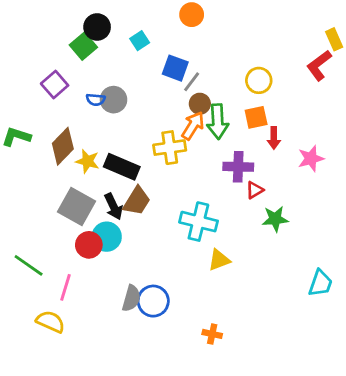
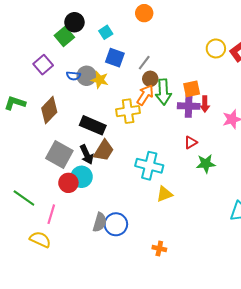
blue square: (175, 68) -> (115, 58), moved
yellow circle: (259, 80) -> (216, 48), moved
yellow star: (87, 161) -> (100, 80), moved
purple cross: (238, 167) -> (189, 106), moved

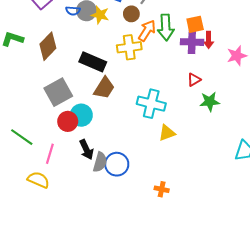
brown circle: (150, 79) -> (131, 14), moved
gray square: (59, 155) -> (58, 92), turned 32
black arrow: (87, 155) -> (86, 150), moved

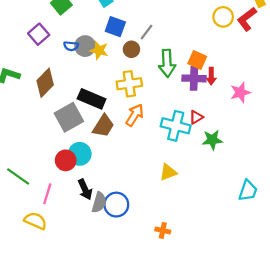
orange square: (195, 24) -> (197, 60), turned 36
orange arrow: (147, 31) -> (135, 115), moved
gray square: (58, 92) -> (69, 117), moved
cyan cross: (151, 104) -> (176, 126), moved

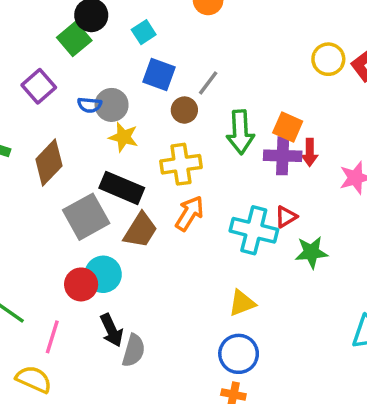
yellow star: (99, 50) -> (123, 137), moved
blue circle: (116, 205) -> (239, 354), moved

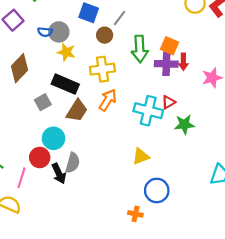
gray square: (86, 217) -> (43, 102), size x0.6
red circle: (81, 284) -> (40, 157), moved
gray semicircle: (134, 350) -> (73, 163), moved
blue circle: (239, 354) -> (157, 190), moved

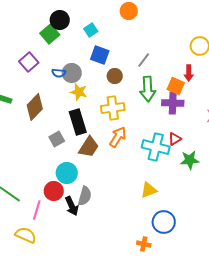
gray line: (119, 18) -> (144, 60), moved
red arrow: (183, 62) -> (189, 73), moved
black rectangle: (65, 84) -> (78, 122), turned 50

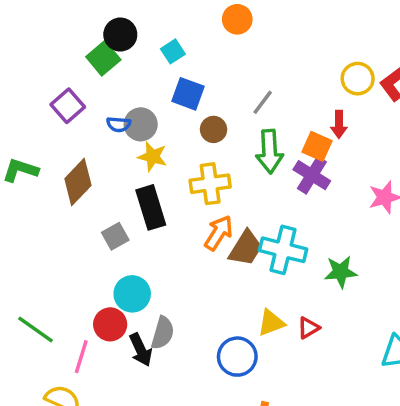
purple cross: (173, 103) -> (312, 175), turned 30
red triangle: (175, 139) -> (308, 328), moved
brown trapezoid: (89, 147) -> (246, 248), moved
blue circle: (164, 222) -> (237, 357), moved

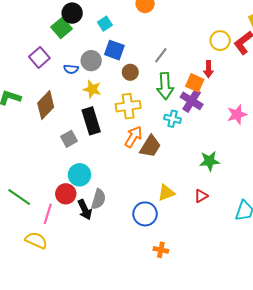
gray circle: (141, 124) -> (91, 61), moved
cyan cross: (283, 250) -> (173, 119), moved, size x0.6
red triangle: (308, 328) -> (201, 196), moved

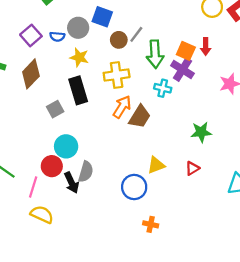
gray line: (161, 55) -> (136, 34), moved
purple square: (39, 57) -> (31, 35), moved
red arrow: (208, 69) -> (206, 46), moved
yellow semicircle: (36, 240) -> (42, 214), moved

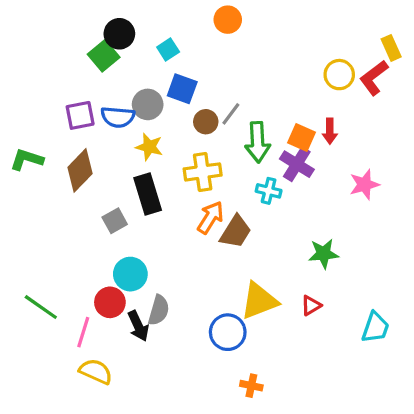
purple square: (31, 35) -> (80, 115), turned 30
blue semicircle: (57, 37) -> (118, 117), size x1.5
yellow triangle: (156, 165) -> (259, 301), size x1.5

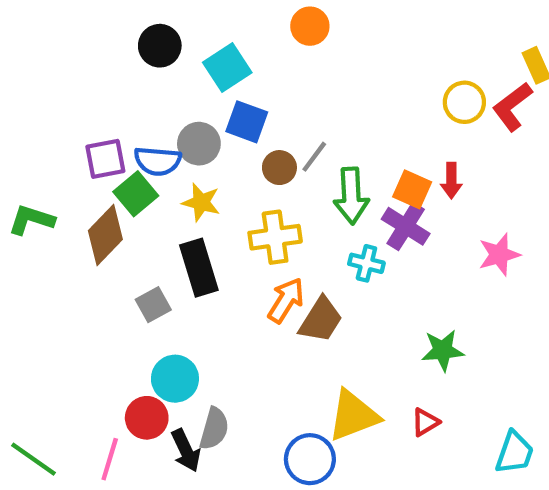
cyan square: (168, 49) -> (227, 67), size x1.5
green square: (104, 56) -> (136, 194), moved
green line: (41, 307) -> (34, 459), moved

